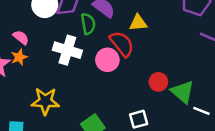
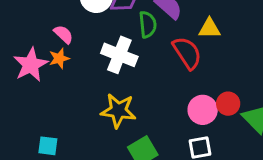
pink circle: (107, 60) -> (203, 110), moved
yellow star: (45, 101) -> (118, 111), moved

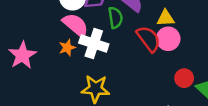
pink semicircle: (63, 34) -> (76, 25), moved, size x1.6
orange star: (59, 58) -> (67, 48), moved
pink circle: (203, 110) -> (168, 39), moved

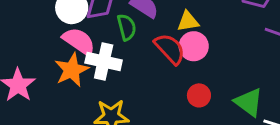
orange star: (67, 48) -> (72, 70), size x1.6
red circle: (184, 78) -> (199, 95), moved

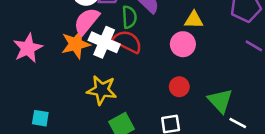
yellow triangle: (188, 21) -> (194, 20), moved
pink semicircle: (79, 41) -> (87, 21), turned -96
red semicircle: (170, 49) -> (127, 42), moved, turned -32

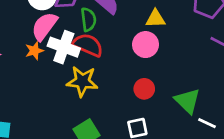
orange star: (76, 44) -> (34, 51), size x0.6
yellow star: (102, 90) -> (82, 81), moved

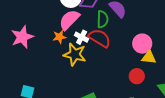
yellow triangle: (155, 19) -> (149, 57), moved
white cross: (64, 47) -> (82, 37), size x0.6
yellow star: (82, 81) -> (75, 55), moved

